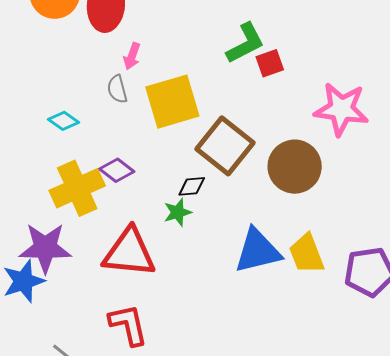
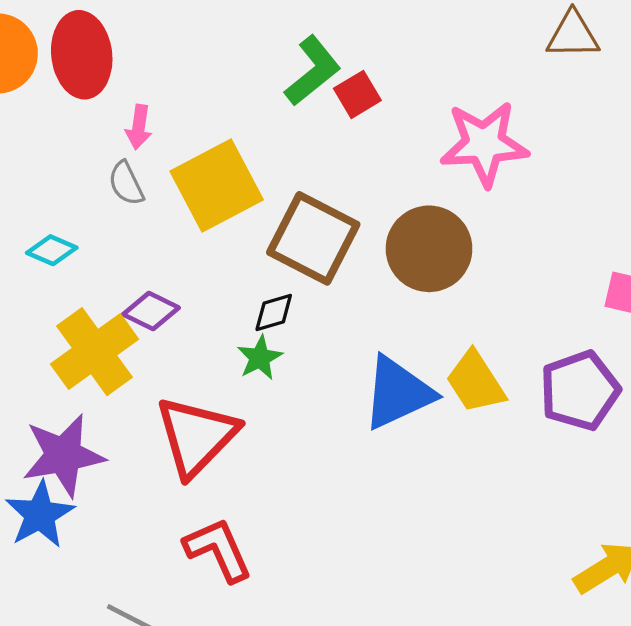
red triangle: (129, 253) -> (197, 436), turned -40

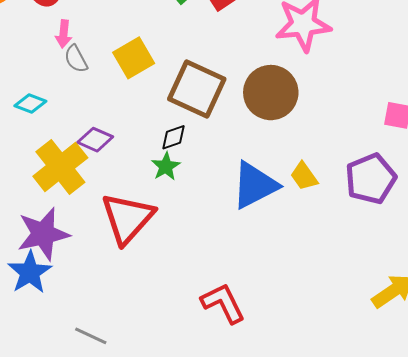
pink arrow: (139, 127) -> (64, 34), moved
yellow square: (217, 185) -> (134, 58), size x0.7
yellow trapezoid: (476, 382) -> (304, 176), size x0.7
red L-shape: (218, 550) -> (223, 303), moved

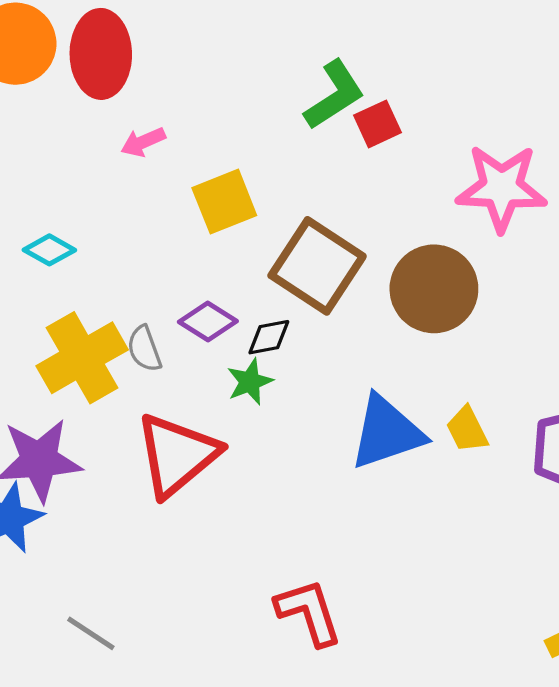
pink arrow: (64, 34) -> (143, 142), moved, turned 52
gray semicircle: (76, 59) -> (144, 349), moved
purple diamond: (95, 140) -> (208, 322), moved

